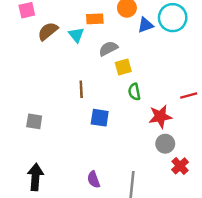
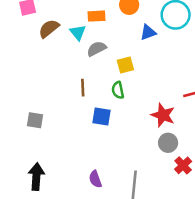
blue triangle: (145, 25) -> (148, 32), moved
gray semicircle: (108, 49) -> (97, 49), moved
green semicircle: (134, 92) -> (118, 90), moved
red star: (160, 116) -> (163, 115), turned 30

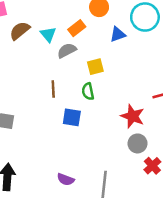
orange rectangle: (97, 16) -> (77, 28), moved, turned -35
purple semicircle: (95, 179) -> (66, 179), turned -49

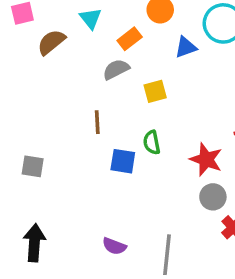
cyan triangle: (48, 34) -> (90, 18), moved
green semicircle: (88, 91) -> (152, 142), moved

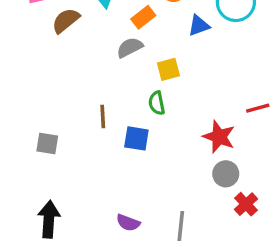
brown line: (97, 122) -> (103, 117), moved
green semicircle: (152, 142) -> (157, 103), moved

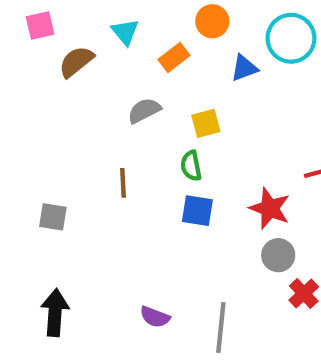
gray semicircle: (130, 47) -> (144, 111), moved
blue square: (136, 138) -> (197, 211), moved

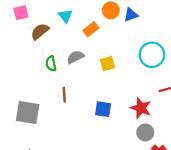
cyan circle: (291, 38) -> (152, 55), moved
blue triangle: (244, 68) -> (131, 15), moved
green semicircle: (191, 166) -> (51, 64), moved
gray square: (53, 217) -> (28, 112), size x1.6

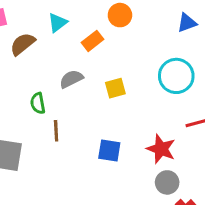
blue triangle: (131, 15) -> (187, 23), moved
cyan triangle: (65, 16) -> (58, 23), turned 32
green semicircle: (51, 64) -> (38, 103), moved

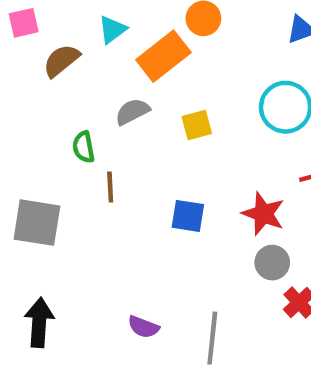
orange rectangle: (93, 41) -> (163, 56), size x1.6

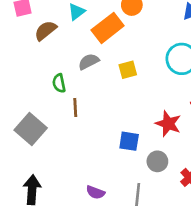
blue square: (188, 216) -> (129, 141), moved
gray square: (37, 223) -> (31, 129), turned 32
gray circle: (272, 263) -> (157, 161), moved

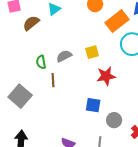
orange rectangle: (108, 28) -> (117, 21), moved
gray semicircle: (89, 62) -> (64, 56), moved
red star: (168, 124) -> (106, 76), moved, turned -30

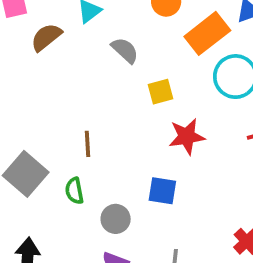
gray semicircle: (64, 56) -> (125, 50), moved, turned 70
green semicircle: (41, 62) -> (74, 191), moved
gray circle: (114, 120) -> (116, 219), moved

